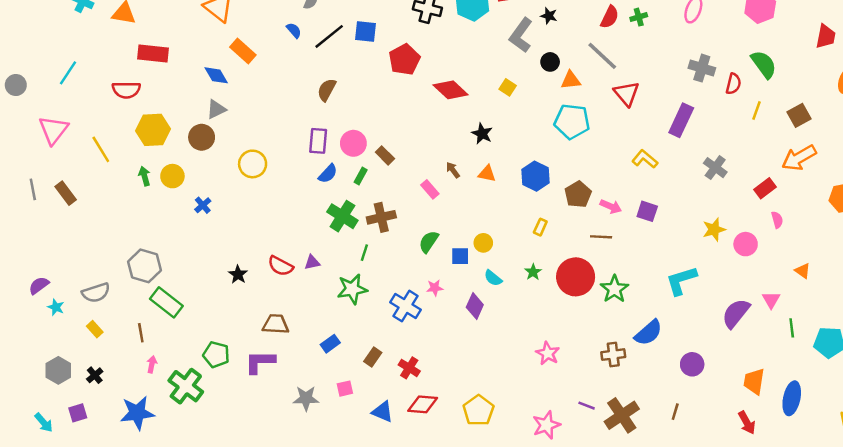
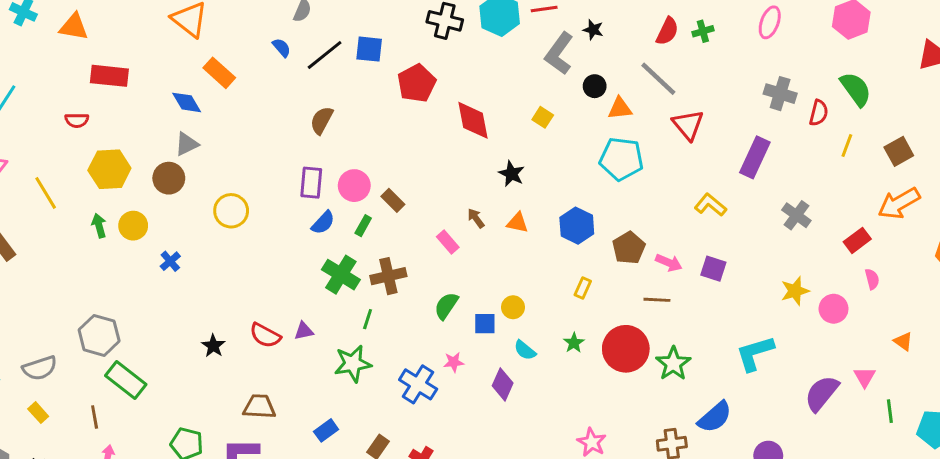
red semicircle: (126, 90) -> (77, 120), size x0.7
red diamond: (451, 90) -> (473, 120), turned 36

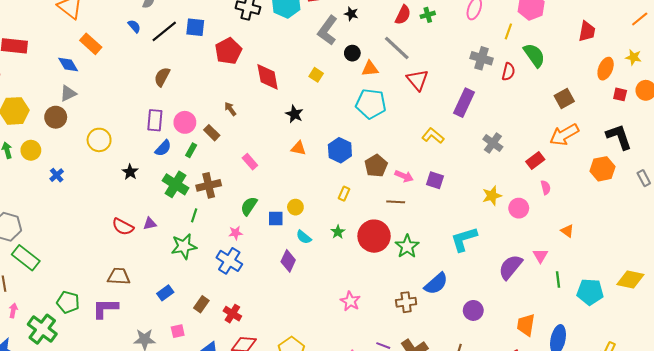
yellow line: (847, 146) -> (508, 31), moved
brown arrow: (476, 218) -> (230, 109), moved
black star: (213, 346) -> (130, 172), moved
pink star: (454, 362) -> (236, 233), moved

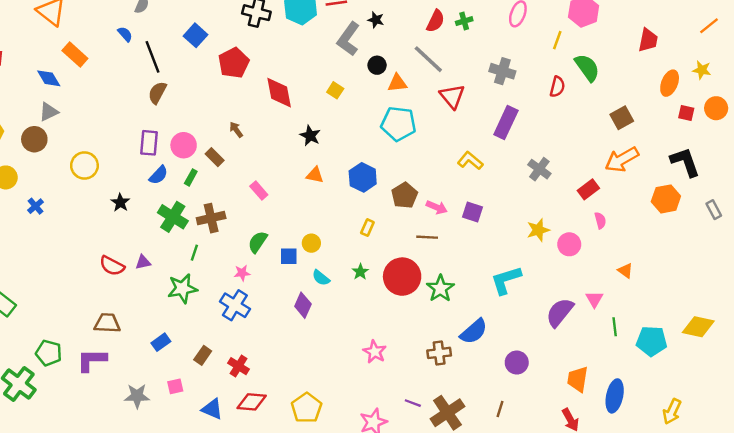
blue square: (195, 27) -> (196, 35), turned 36
black line: (164, 31) -> (153, 57), moved, turned -72
gray cross: (482, 58) -> (502, 71), moved

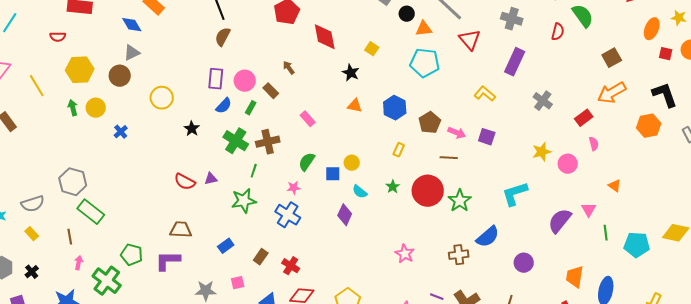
yellow square: (335, 90) -> (372, 49), moved

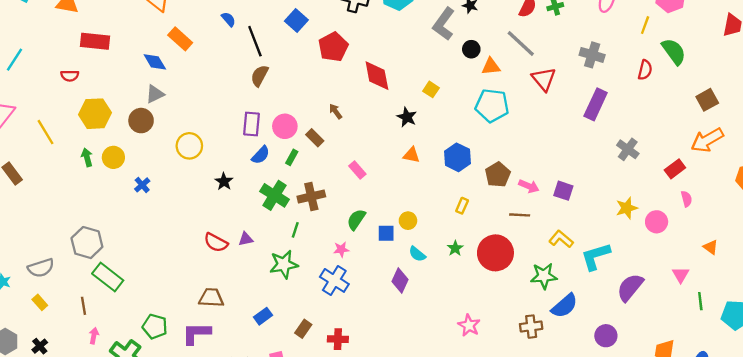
yellow L-shape: (485, 94) -> (561, 239), moved
green star: (460, 201) -> (544, 276), moved, turned 30
purple semicircle: (560, 221) -> (630, 287), moved
red cross: (291, 266) -> (338, 339), turned -30

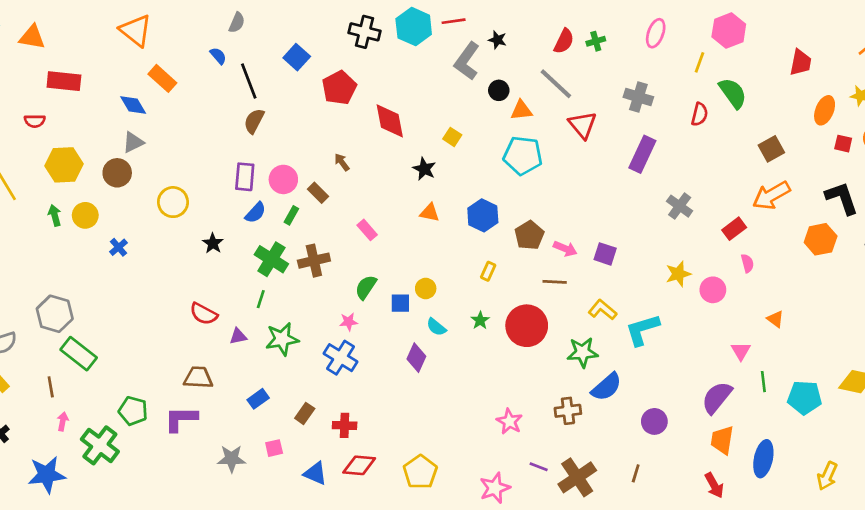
green line: (295, 230) -> (261, 299), moved
purple triangle: (246, 239) -> (238, 336), moved
purple semicircle: (630, 287) -> (717, 398), moved
pink star: (469, 325) -> (509, 421), moved

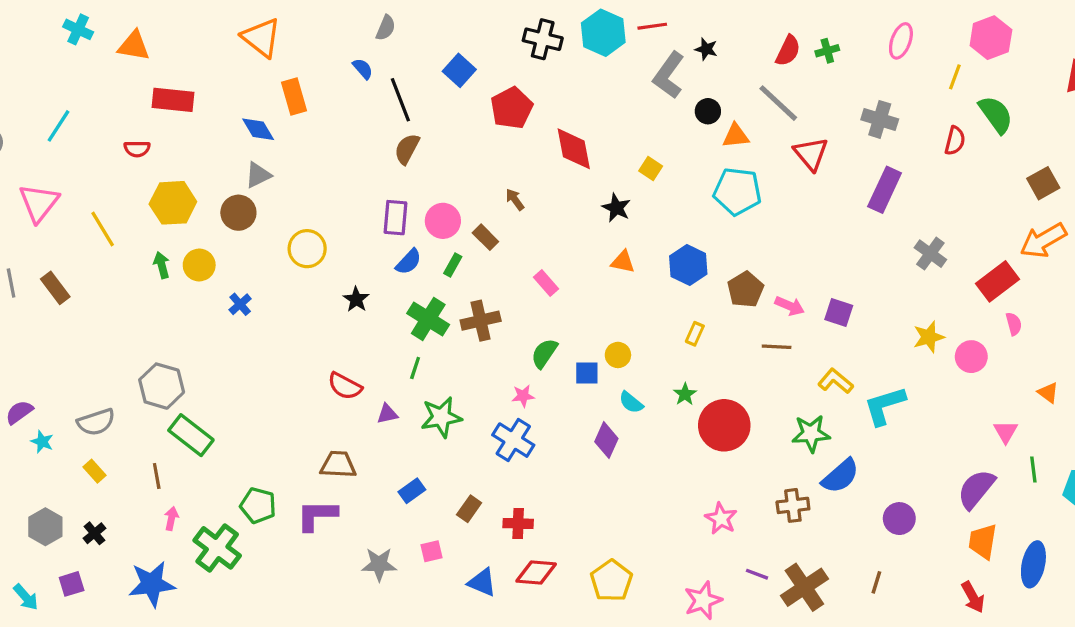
orange rectangle: (162, 78) -> (294, 97), turned 32
red rectangle: (734, 229) -> (997, 281), size x1.4
red circle: (527, 326) -> (724, 425), moved

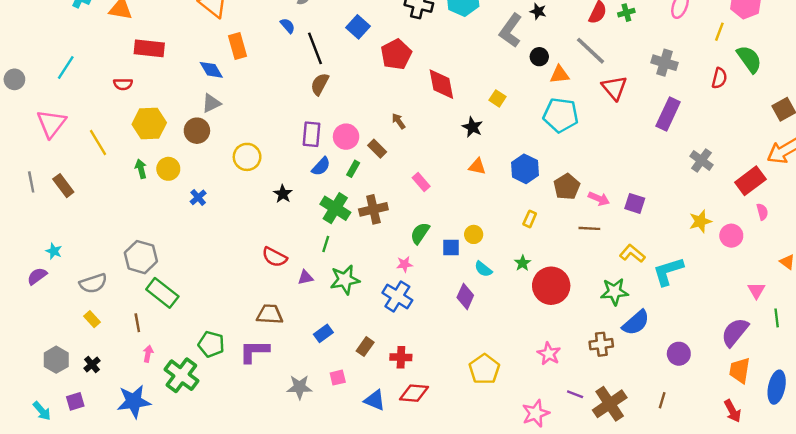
cyan star: (42, 442) -> (54, 251), moved
yellow pentagon: (611, 581) -> (484, 369), moved

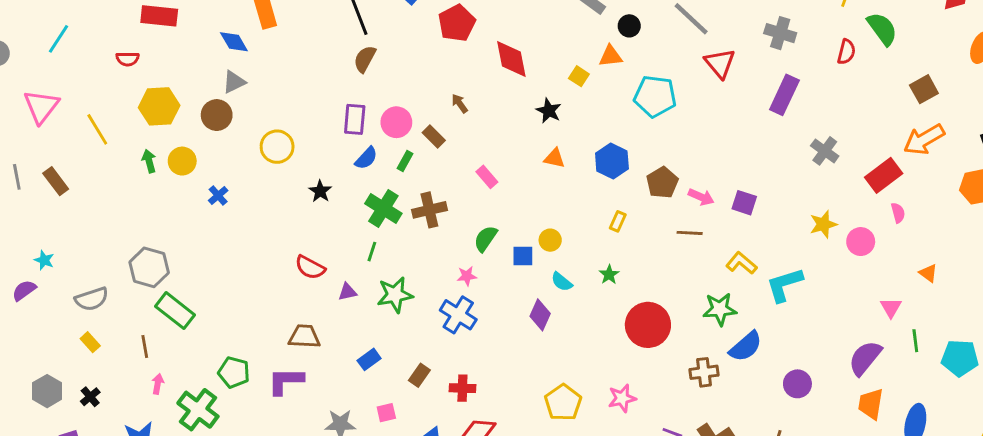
orange triangle: (560, 75) -> (611, 56), moved
red circle: (551, 286) -> (648, 325), moved
pink star: (549, 354) -> (622, 398), moved, turned 30

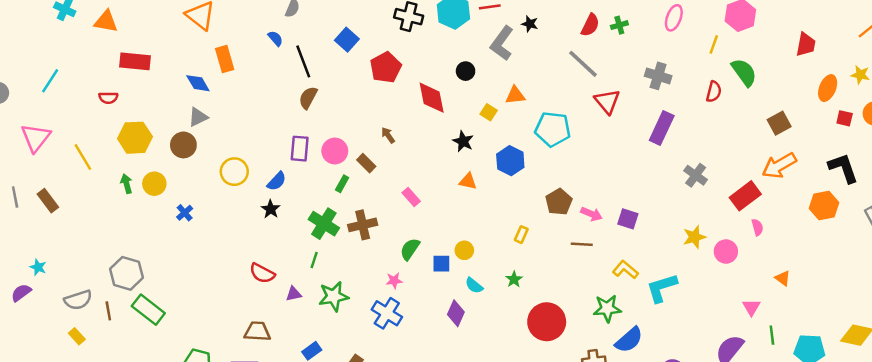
black circle: (629, 26) -> (466, 71), moved
blue semicircle: (366, 158) -> (277, 181), moved
blue hexagon: (612, 161) -> (510, 161), moved
brown line: (145, 346) -> (108, 311), moved

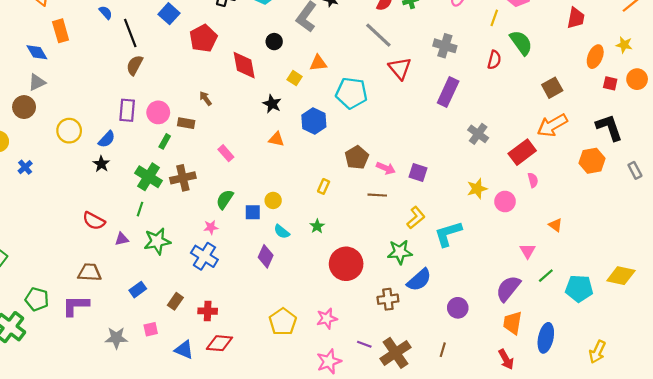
brown rectangle: (366, 163) -> (186, 123), turned -35
yellow L-shape: (625, 270) -> (416, 218), turned 100
green line: (772, 335) -> (546, 276), turned 56

